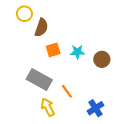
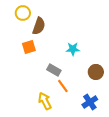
orange square: (53, 50) -> (29, 47), moved
brown circle: (102, 59) -> (96, 72), moved
gray rectangle: (39, 80) -> (54, 70), moved, size x0.6

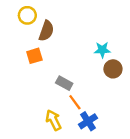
cyan star: (73, 49) -> (102, 50), moved
brown circle: (96, 72) -> (113, 69), moved
blue cross: (90, 102) -> (88, 121), moved

